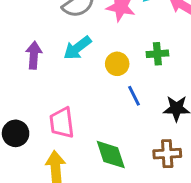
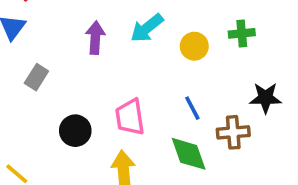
blue line: (134, 96) -> (192, 108), moved
brown cross: (167, 154) -> (233, 132), moved

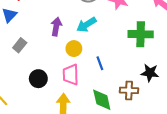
green cross: (242, 33) -> (141, 34), size x1.6
yellow circle: (194, 46) -> (74, 49), moved
blue line: (192, 108) -> (100, 63), moved

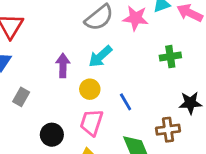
green cross: (141, 34) -> (170, 57), size x0.7
pink trapezoid: (71, 75) -> (91, 123), turned 30

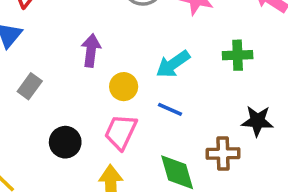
cyan arrow: (100, 56) -> (173, 64), moved
blue line: (126, 102) -> (170, 109), turned -42

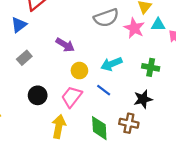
purple arrow: (91, 50) -> (65, 45), turned 102
black star: (257, 121) -> (143, 99), moved, turned -30

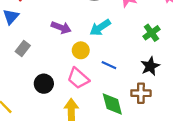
cyan arrow: (111, 64) -> (100, 28), moved
green cross: (151, 67) -> (151, 33), turned -35
pink trapezoid: (72, 97) -> (78, 78), turned -75

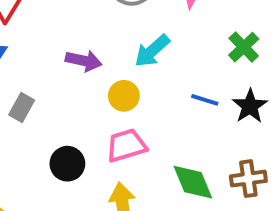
blue line: (109, 65) -> (205, 100), moved
pink trapezoid: (78, 78) -> (126, 145), turned 130
brown cross: (141, 93) -> (248, 179), moved

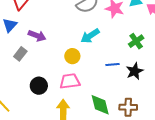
purple arrow: (84, 61) -> (37, 36), moved
blue line: (205, 100) -> (113, 64), turned -32

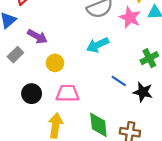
yellow circle: (72, 56) -> (55, 63), moved
blue line: (113, 64) -> (119, 81), turned 32
black star: (135, 71) -> (143, 92), turned 30

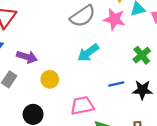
blue line: (119, 81) -> (116, 84), turned -35
pink trapezoid: (67, 93) -> (82, 106), moved

